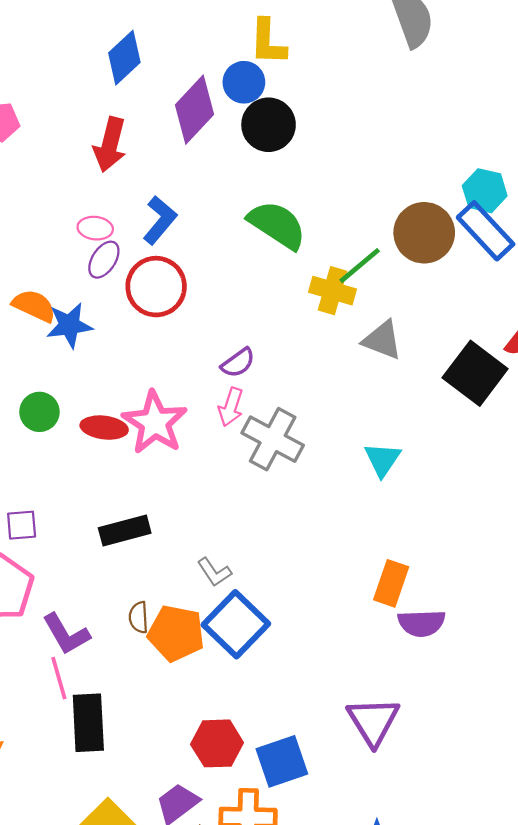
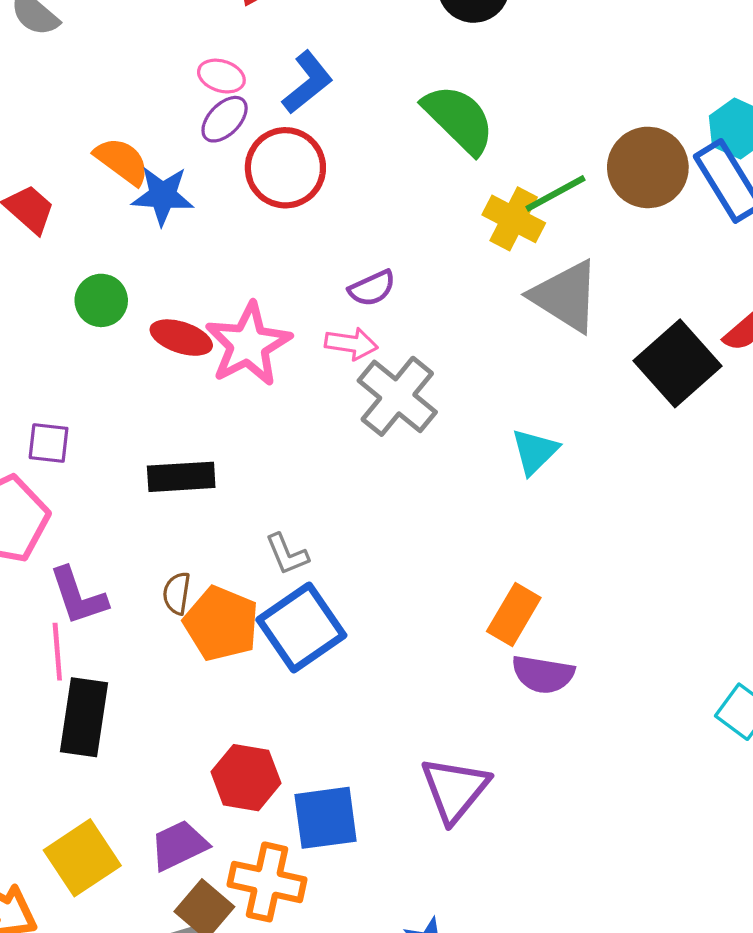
gray triangle: (382, 340) -> (566, 296), size x1.4
pink arrow: (231, 407) -> (351, 344), turned -111

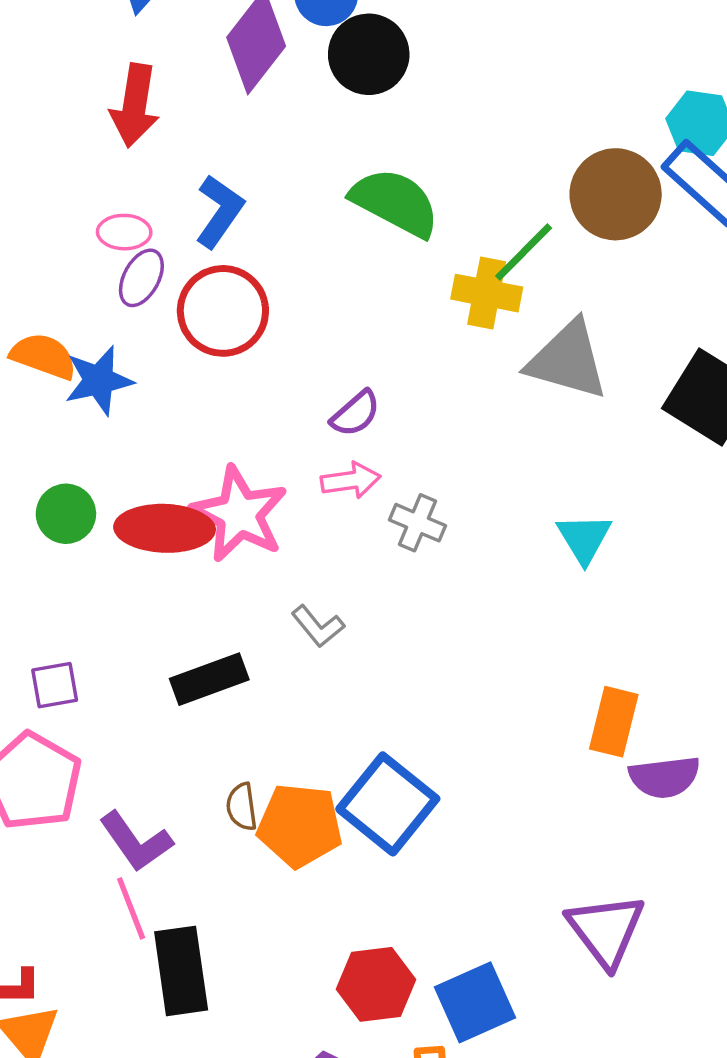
red ellipse: (181, 338) -> (165, 528), size x1.4
gray cross: (397, 396) -> (417, 523), size x0.6
gray L-shape: (287, 554) -> (318, 626), moved

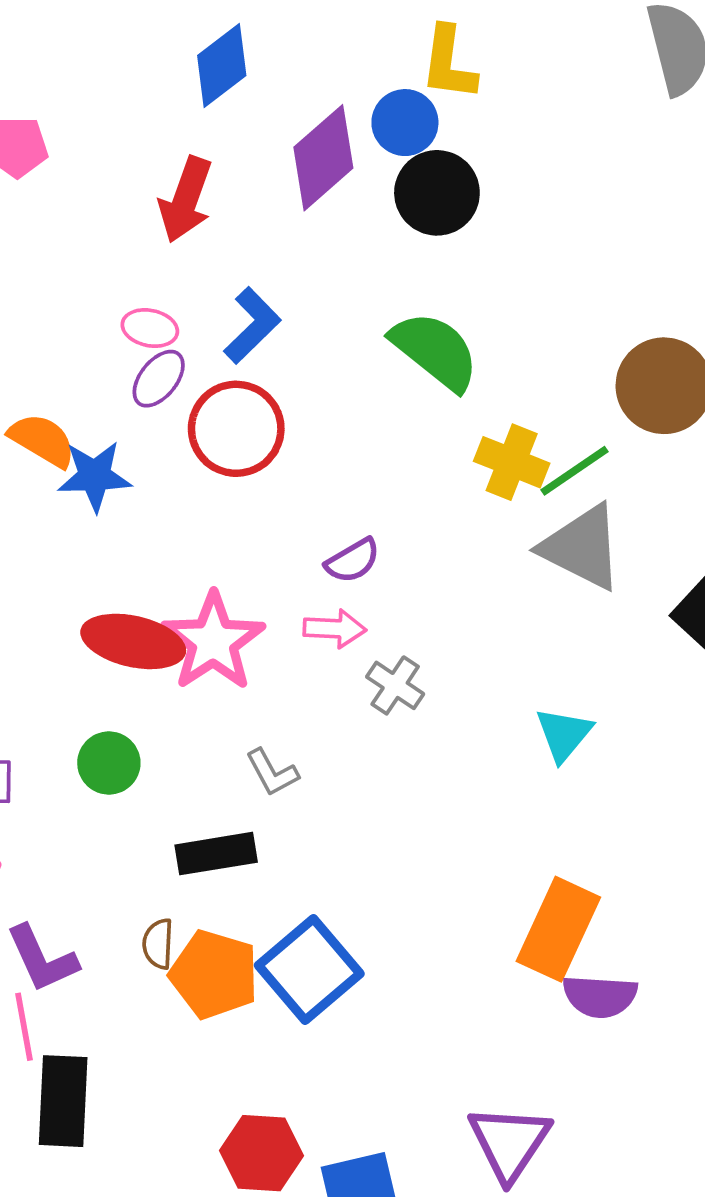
green line: (524, 252) -> (574, 471), moved
green circle: (66, 514) -> (109, 763), moved
black rectangle: (209, 679) -> (216, 854), moved
orange rectangle: (614, 722) -> (558, 929), size x1.4

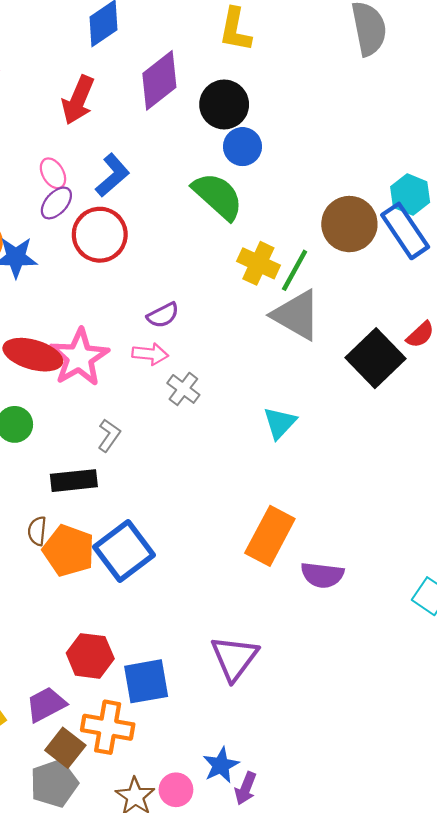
blue circle: (405, 123) -> (242, 147), moved
pink ellipse: (150, 328) -> (53, 173), turned 44
green line: (574, 471) -> (295, 270), turned -30
gray L-shape: (272, 773) -> (109, 435), turned -120
purple semicircle: (600, 996) -> (322, 575), moved

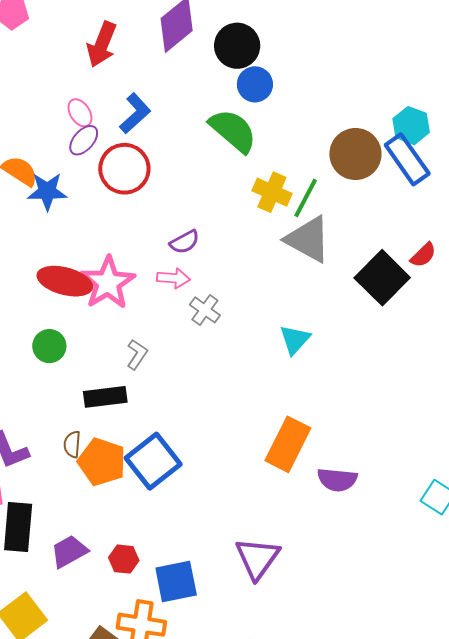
red hexagon: (90, 656) -> (124, 559), size x0.7
purple trapezoid: (46, 704) -> (69, 551), moved

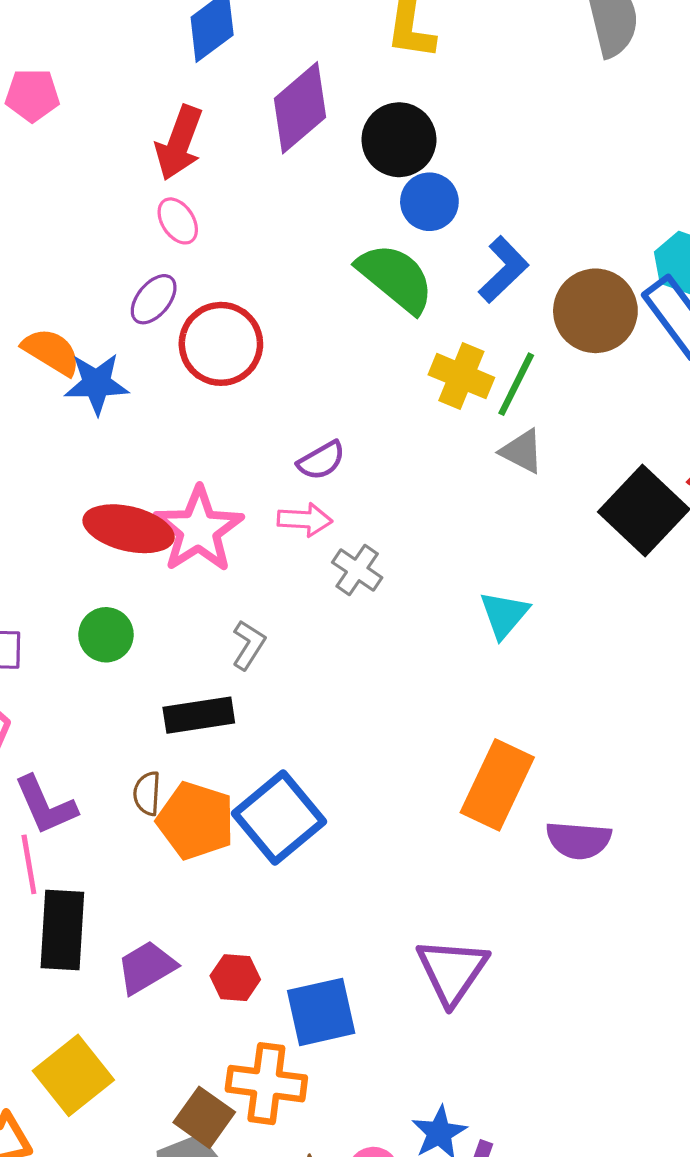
pink ellipse: (80, 113) -> (178, 221), moved
blue L-shape: (135, 113) -> (504, 270), moved
gray triangle: (308, 239) -> (522, 451), size x0.6

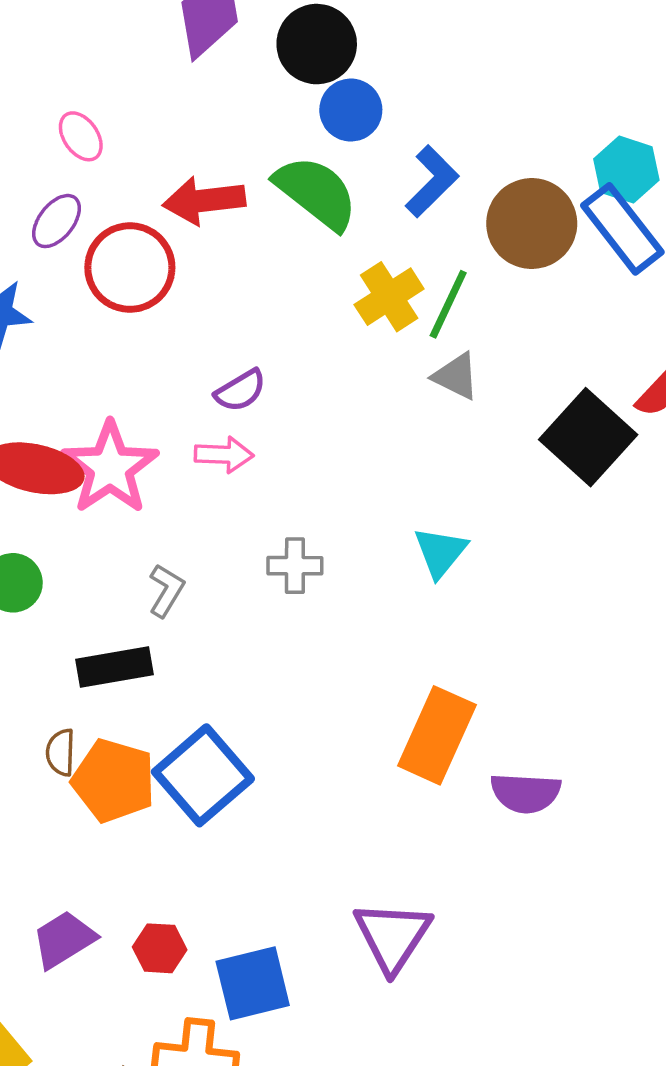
red arrow: (179, 143) -> (204, 200), moved, turned 64
yellow cross: (461, 376) -> (389, 297), turned 36
gray cross: (357, 570) -> (295, 566), moved, turned -33

